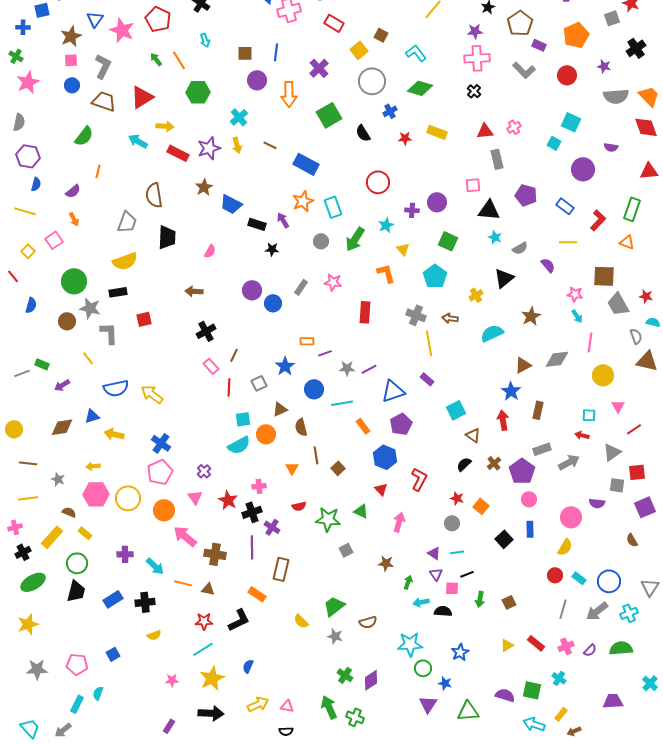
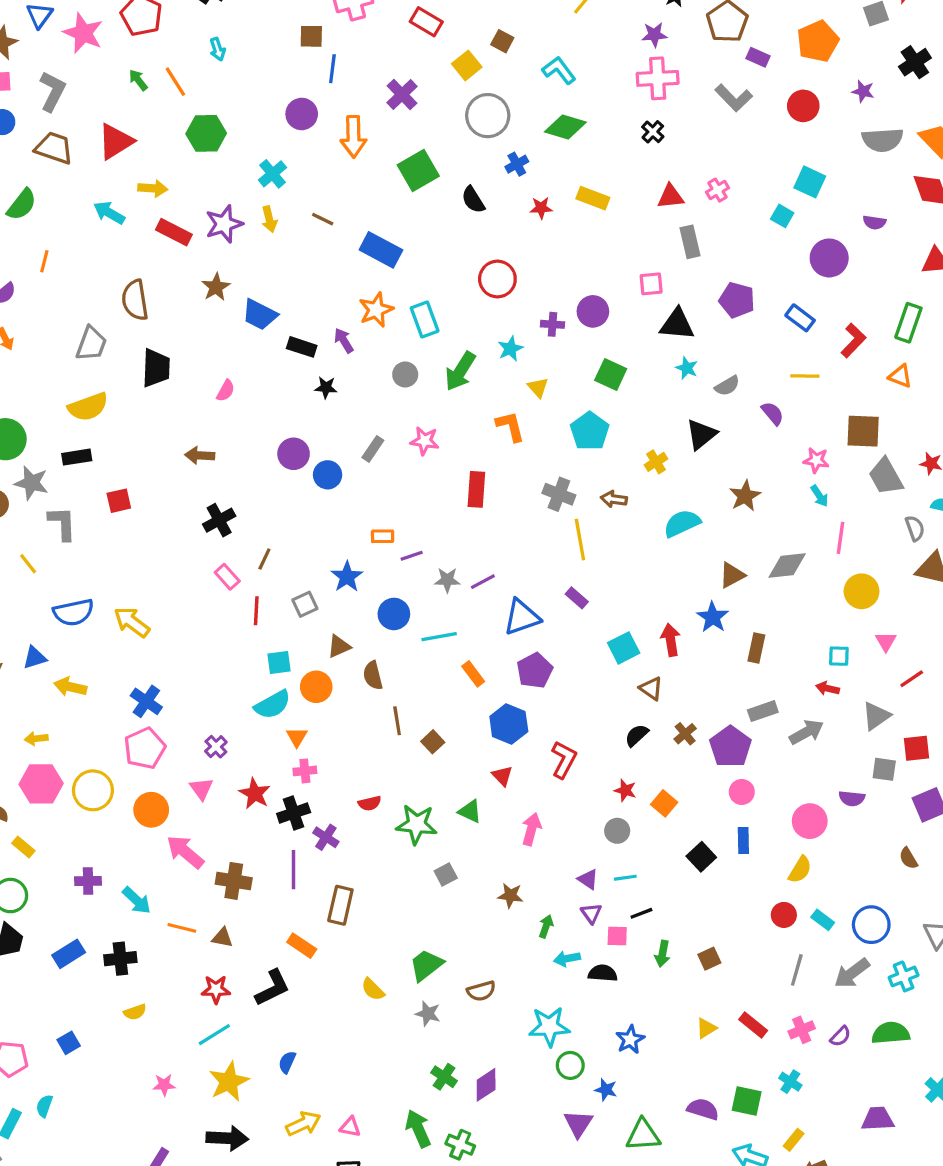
brown square: (245, 53) -> (311, 36), moved
red arrow: (503, 420) -> (671, 640), moved
orange triangle: (292, 468) -> (297, 737), moved

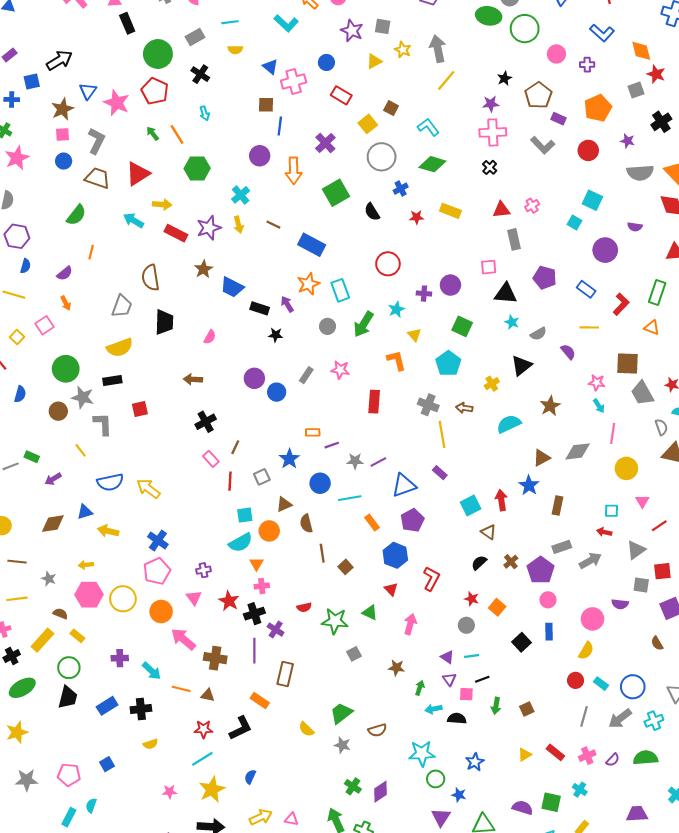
purple cross: (216, 747) -> (203, 570), turned 32

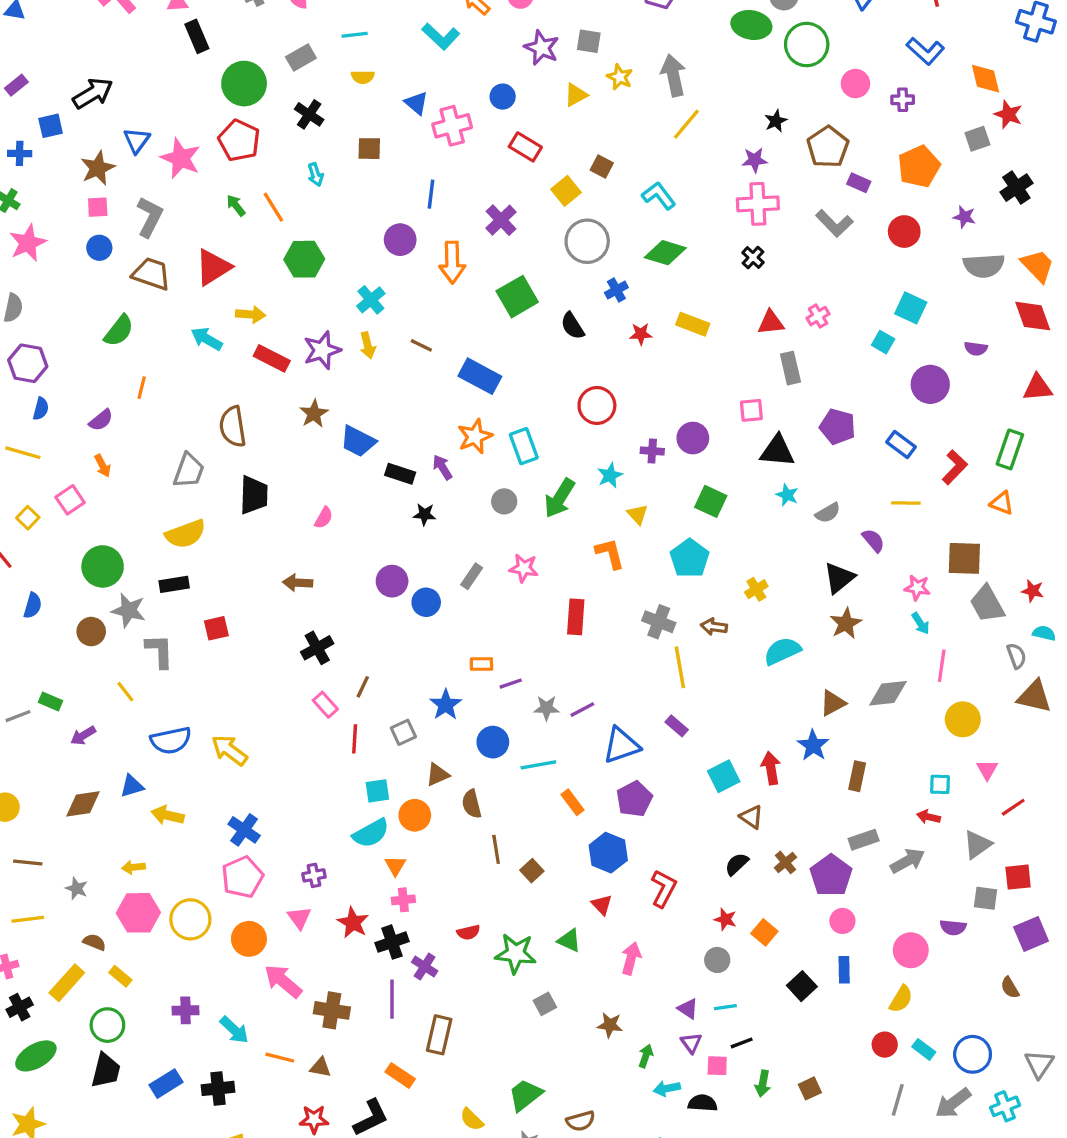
brown square: (266, 105) -> (369, 149), moved
black triangle: (521, 366) -> (839, 578), moved

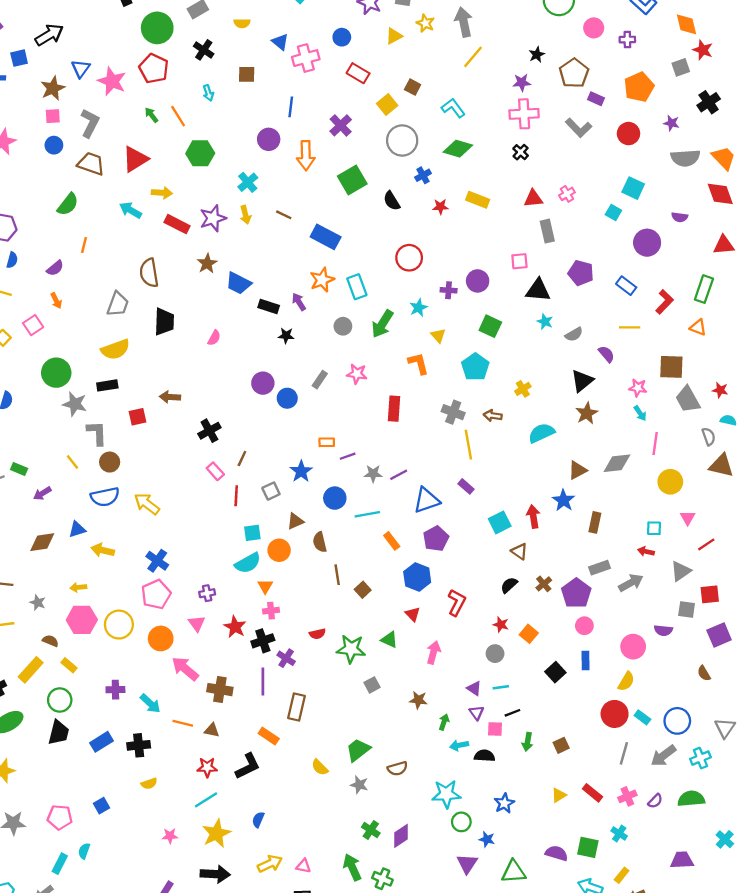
brown arrow: (298, 583) -> (170, 397), moved
brown circle: (91, 632) -> (110, 462), moved
red circle: (885, 1045) -> (615, 714), size x1.5

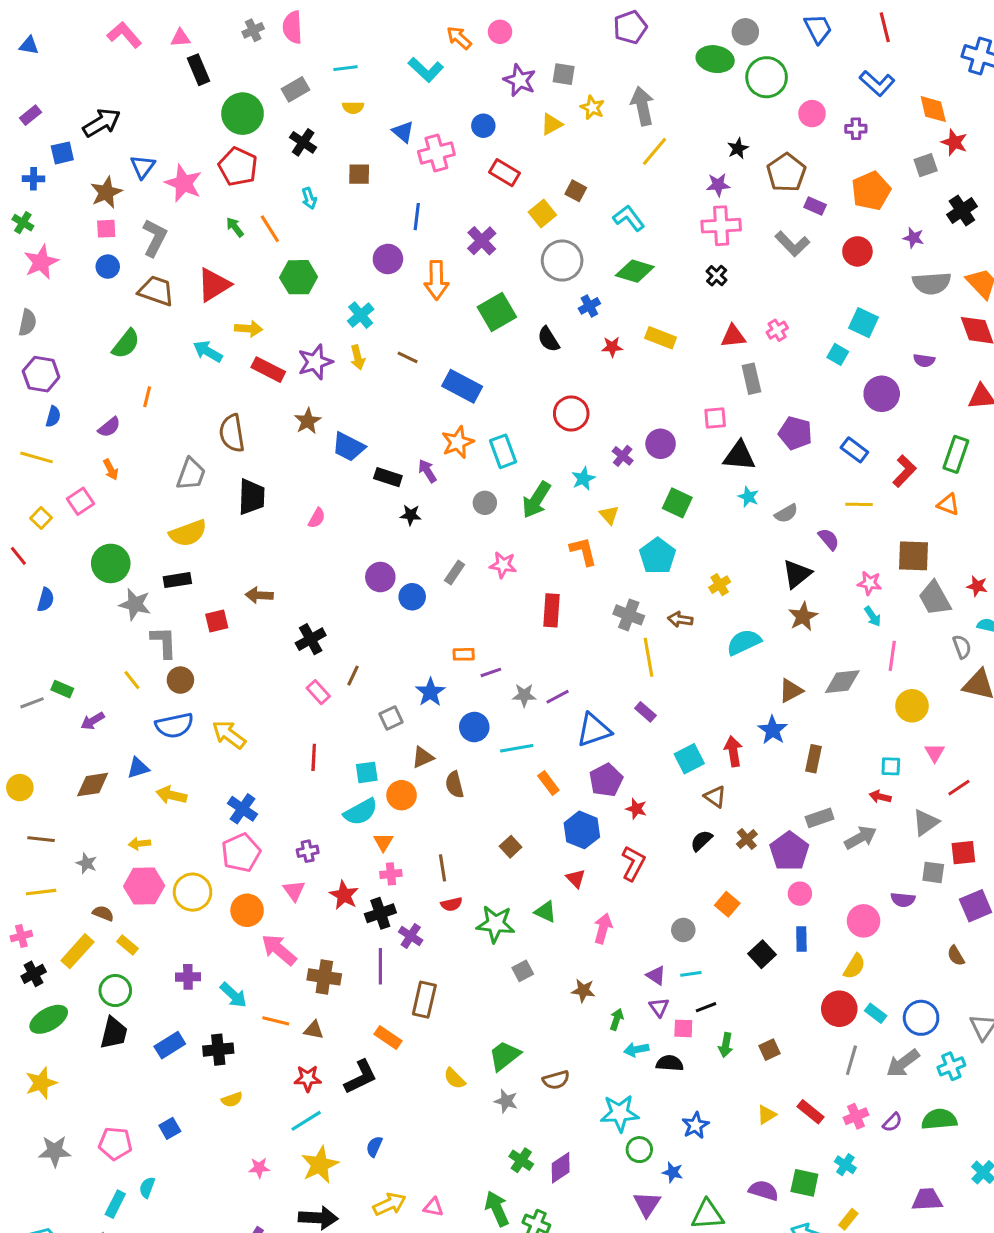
purple cross: (449, 290) -> (623, 456), turned 35
red line: (236, 496) -> (314, 757), moved
brown line: (337, 575) -> (442, 868), moved
red star: (501, 625) -> (636, 809), moved

